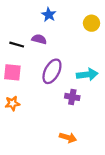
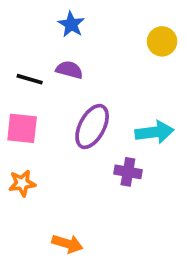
blue star: (49, 15) -> (71, 24), moved
orange arrow: (68, 138) -> (67, 244), moved

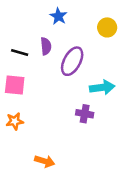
blue star: (71, 24) -> (58, 16), moved
purple semicircle: (69, 70) -> (46, 46), turned 70
purple ellipse: (92, 126) -> (72, 61), moved

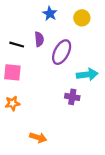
yellow circle: (107, 27) -> (82, 18), moved

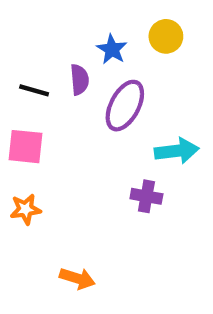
blue star: (50, 14) -> (112, 49), moved

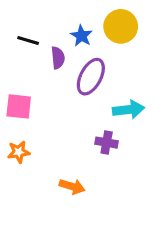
yellow circle: (166, 36) -> (121, 26), size x1.4
black line: (34, 90) -> (28, 41), moved
orange arrow: (77, 278) -> (72, 186), moved

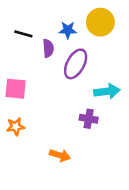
blue star: (81, 36) -> (68, 30), turned -30

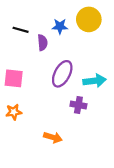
purple ellipse: (76, 64) -> (62, 74), moved

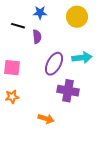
blue star: (60, 26) -> (40, 13), moved
cyan arrow: (95, 81) -> (82, 58), moved
purple cross: (78, 105) -> (68, 91), size x1.5

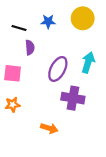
blue star: (40, 13) -> (48, 22), moved
purple semicircle: (37, 37) -> (30, 47), moved
cyan arrow: (82, 58) -> (88, 63), turned -66

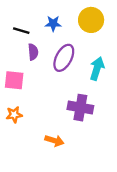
purple ellipse: (58, 69) -> (64, 58), moved

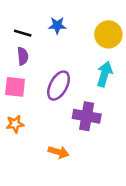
yellow circle: (91, 20) -> (108, 34), moved
purple semicircle: (33, 52) -> (23, 56), moved
purple ellipse: (64, 58) -> (59, 86), moved

